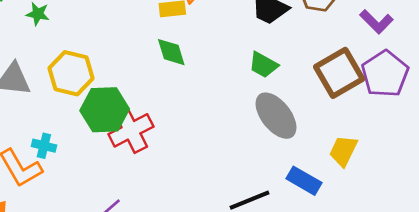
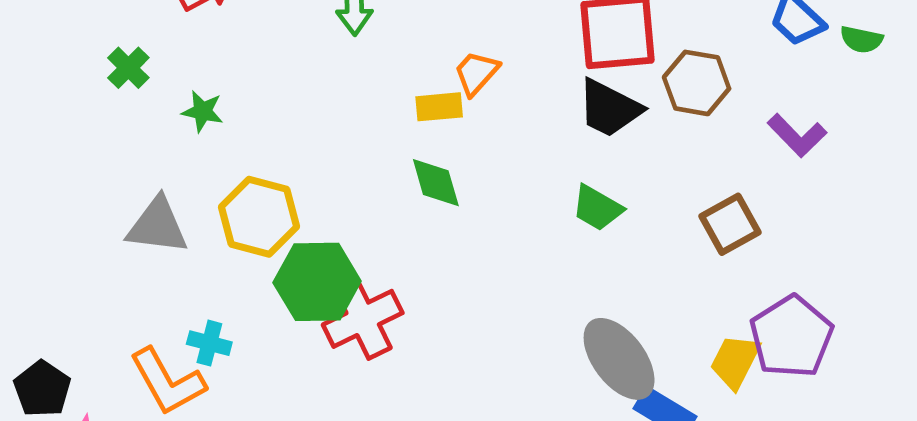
brown square: (339, 73) -> (730, 224), size x0.7
purple pentagon: (385, 74) -> (791, 337), moved
gray ellipse: (276, 116) -> (619, 359), moved

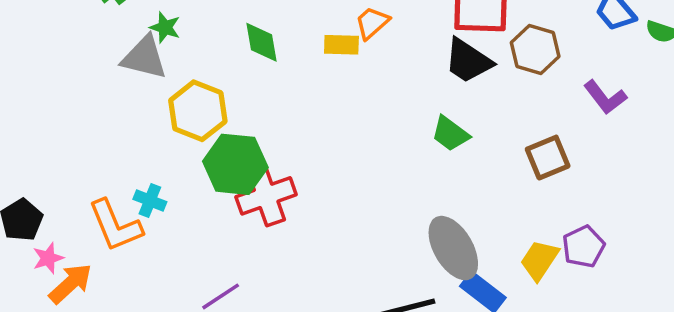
green diamond: (436, 183) -> (262, 42), moved
gray triangle: (157, 226) -> (144, 57), moved
purple pentagon: (791, 337) -> (583, 247), size x0.7

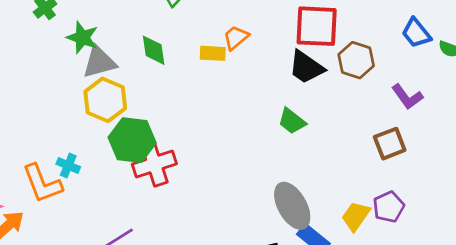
green star: (165, 27) -> (82, 38), size x1.4
gray triangle: (144, 57) -> (99, 62), moved, turned -30
brown square: (548, 158) -> (390, 144), moved

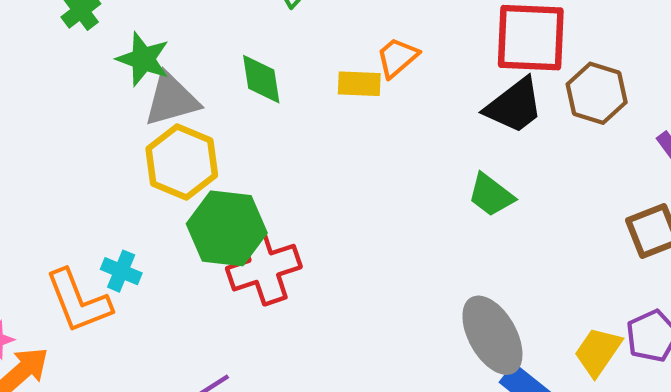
black trapezoid: (306, 67) -> (514, 106), turned -72

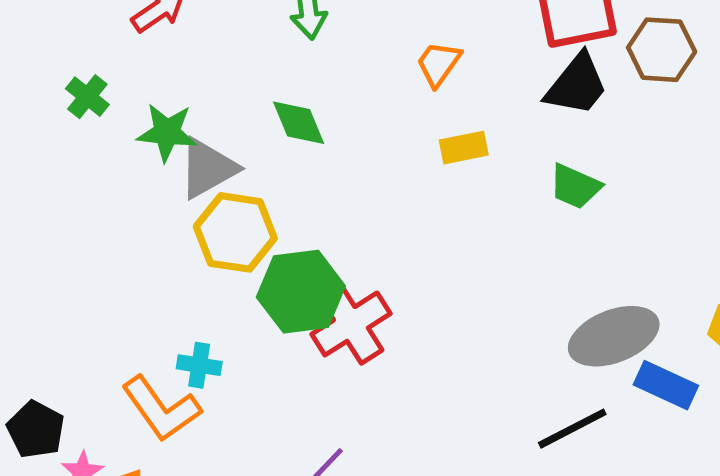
yellow rectangle: (359, 84) -> (464, 148), moved
gray ellipse: (492, 335) -> (614, 336), turned -68

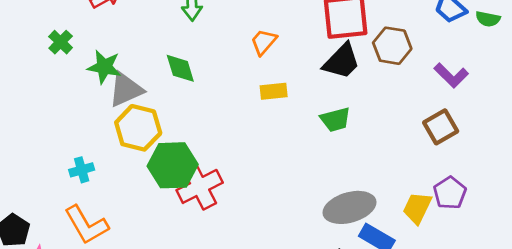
green trapezoid: (575, 186) -> (335, 120), turned -44
cyan cross: (199, 365) -> (82, 170), moved, turned -30

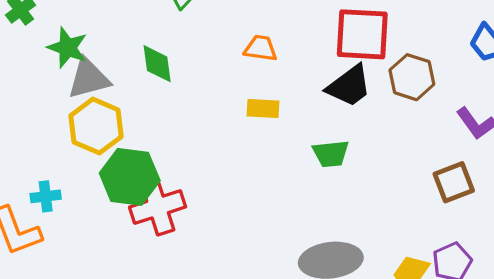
orange trapezoid: (264, 42) -> (261, 48), turned 48
cyan cross: (82, 170) -> (46, 196), moved

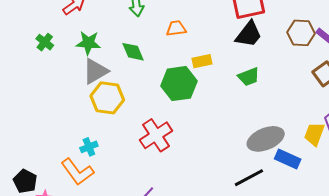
green star: (68, 48) -> (88, 43), moved
orange trapezoid: (261, 48) -> (176, 28), moved
brown hexagon: (412, 77) -> (301, 33), moved
green hexagon: (130, 177) -> (179, 84), moved

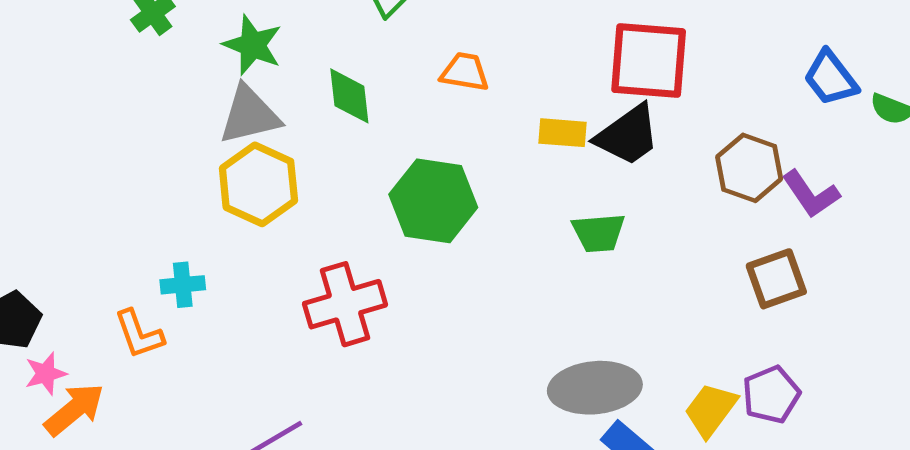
yellow rectangle: (202, 61) -> (563, 133), moved
orange L-shape: (77, 172) -> (139, 334), size x0.7

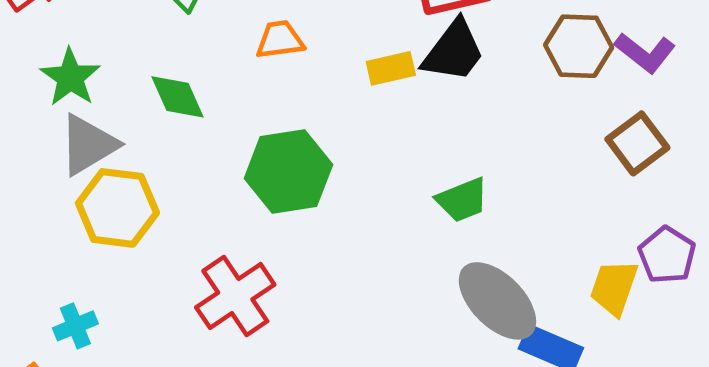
green star: (253, 45) -> (70, 77), turned 30
green trapezoid: (599, 233) -> (462, 200), moved
gray ellipse: (595, 388) -> (497, 301), turned 68

